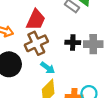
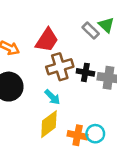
brown cross: (36, 43) -> (60, 67), moved

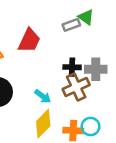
gray rectangle: (91, 30) -> (71, 25), turned -56
brown cross: (60, 67) -> (76, 87), moved

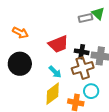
red trapezoid: (29, 41) -> (58, 44), moved, turned 35
cyan circle: (91, 127) -> (91, 91), moved

